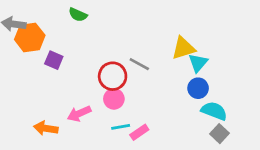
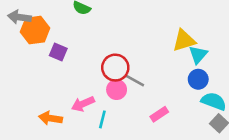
gray line: (139, 64) -> (135, 81), moved
cyan line: (121, 127) -> (102, 119), moved, turned -66
pink rectangle: (139, 132) -> (159, 114), moved

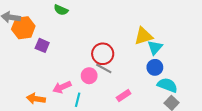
red circle: (115, 68) -> (103, 54), moved

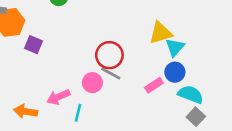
pink rectangle: (124, 96) -> (154, 85), moved

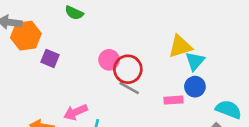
pink circle: (92, 83) -> (109, 60), moved
pink rectangle: (154, 85) -> (173, 100), turned 30
cyan semicircle: (191, 94) -> (229, 109), moved

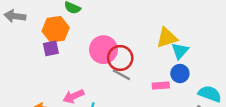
orange hexagon: (26, 36) -> (56, 29), moved
purple square: (50, 58) -> (51, 48), turned -35
pink circle: (109, 60) -> (103, 50), size x1.5

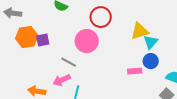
orange hexagon: (56, 29) -> (27, 37), moved
red circle: (120, 58) -> (101, 17), moved
gray line: (121, 75) -> (69, 62), moved

